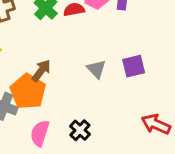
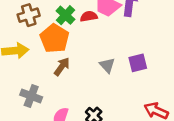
orange pentagon: (28, 91) -> (54, 38), moved

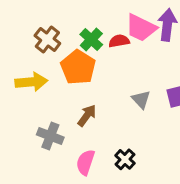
brown cross: (29, 15) -> (47, 39), turned -35
brown arrow: (62, 67) -> (87, 116), moved

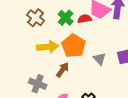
orange pentagon: (78, 67) -> (74, 46), moved
yellow arrow: (31, 82) -> (48, 47), moved

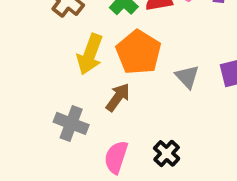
yellow arrow: (48, 47) -> (90, 54), turned 115

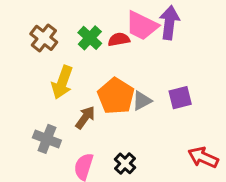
orange pentagon: (139, 52) -> (116, 96), moved
gray triangle: (187, 77) -> (142, 101), turned 45

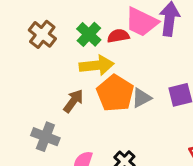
yellow arrow: (62, 82) -> (97, 65), moved, turned -116
brown arrow: (85, 118) -> (73, 101), moved

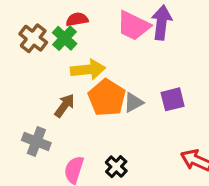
green cross: (89, 34) -> (65, 38), moved
red semicircle: (118, 36) -> (77, 19), moved

